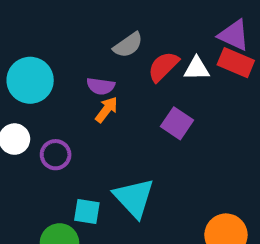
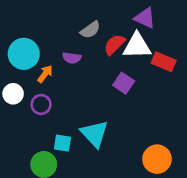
purple triangle: (234, 35) -> (145, 18), moved
red rectangle: (236, 63) -> (164, 62), moved
white triangle: (197, 68) -> (137, 46), size x1.6
orange arrow: (106, 110) -> (45, 74), moved

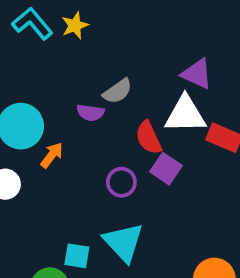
red semicircle: (114, 45) -> (149, 138), moved, turned -70
purple semicircle: (72, 58) -> (90, 113), moved
purple circle: (41, 104) -> (121, 182), moved

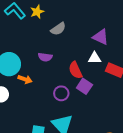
gray semicircle: (118, 91) -> (58, 29), moved
white triangle: (185, 114) -> (95, 58), size x0.6
orange arrow: (52, 155) -> (25, 79), turned 72

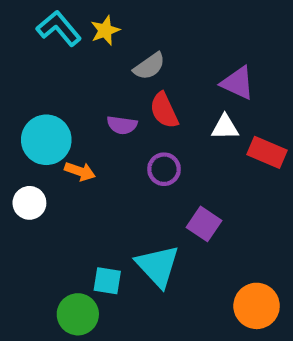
red semicircle: (75, 70) -> (164, 110), moved
purple square: (84, 86) -> (204, 224), moved
purple circle: (61, 93) -> (164, 169), moved

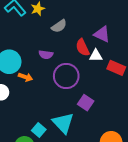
red semicircle: (164, 110) -> (83, 47), moved
purple circle: (164, 169) -> (66, 76), size x1.6
cyan square: (107, 281) -> (39, 130), turned 32

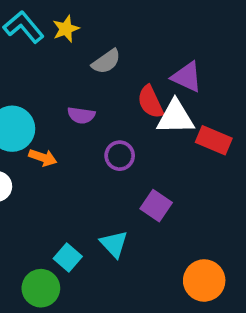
white triangle: (96, 56) -> (175, 117), size x1.5
purple circle: (66, 76) -> (120, 156), size x0.6
cyan triangle: (63, 123) -> (114, 244), size x0.7

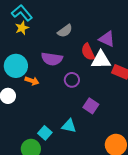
yellow star: (66, 29) -> (22, 28), moved
purple semicircle: (81, 115) -> (52, 59), size x1.5
cyan triangle: (114, 244) -> (69, 126), turned -35

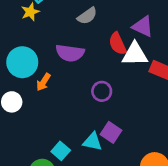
purple circle: (72, 80) -> (102, 91), moved
orange arrow: (32, 81) -> (43, 82), turned 104
purple square: (91, 106) -> (111, 132), moved

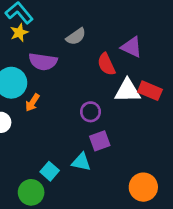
purple semicircle: (70, 53) -> (43, 62), moved
white triangle: (135, 54) -> (127, 91), moved
purple square: (111, 132) -> (100, 141), moved, turned 36

